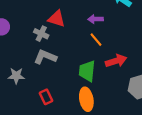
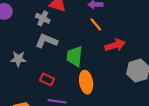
green trapezoid: (87, 71) -> (75, 56), moved
red rectangle: (46, 97) -> (47, 80), turned -40

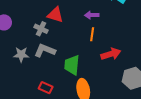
orange line: (96, 24) -> (92, 34), turned 48
gray star: (18, 59) -> (21, 55), moved

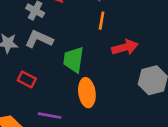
red rectangle: (46, 88) -> (27, 80), moved

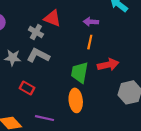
green trapezoid: (74, 60) -> (80, 72), moved

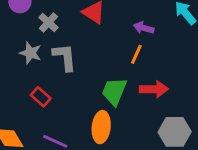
gray cross: (36, 32) -> (49, 22), moved
gray L-shape: (38, 55) -> (65, 57), turned 45

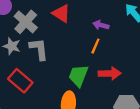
gray cross: (49, 22) -> (26, 22), size x1.5
red rectangle: (41, 97) -> (20, 81), size x1.5

